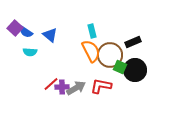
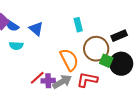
orange semicircle: (91, 51) -> (69, 60), moved

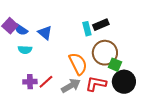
black rectangle: (119, 36) -> (101, 25), moved
black circle: (121, 64) -> (124, 82), moved
purple cross: (48, 81) -> (30, 82), moved

